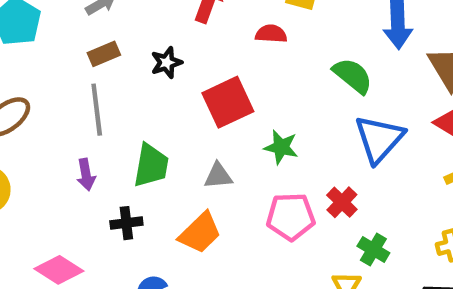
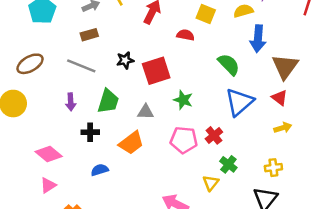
black star: (166, 63) -> (125, 60), moved
gray line: (97, 110) -> (81, 66), turned -68

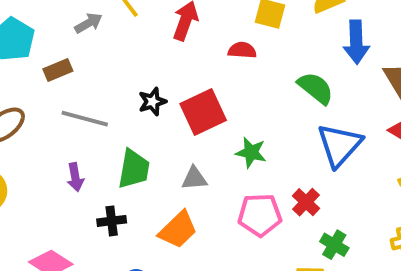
brown rectangle: (89, 35) -> (58, 70), moved

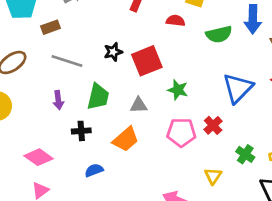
green semicircle: (316, 88) -> (219, 34), moved, turned 125
green cross: (334, 245) -> (245, 154), moved

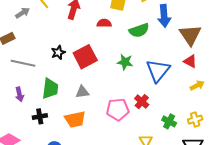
green star: (178, 90) -> (125, 62), moved
orange trapezoid: (126, 139) -> (75, 119), turned 35

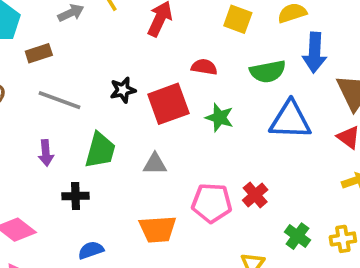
red semicircle: (104, 23) -> (204, 67), moved
green star: (125, 62) -> (219, 118), moved
blue triangle: (158, 71) -> (290, 120), moved, turned 45
orange trapezoid: (75, 119) -> (158, 229), moved

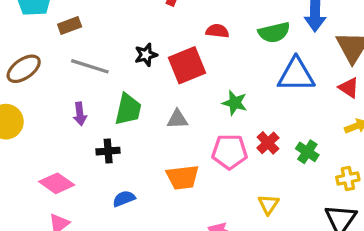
green star: (219, 118) -> (235, 103), moved
green cross: (297, 236) -> (307, 152), moved

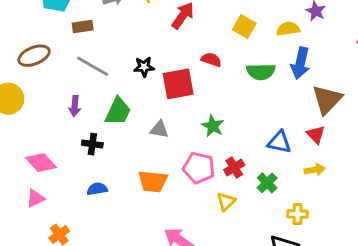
blue triangle: (296, 75) -> (279, 142), moved, size x0.7
yellow triangle: (268, 204) -> (226, 202), moved

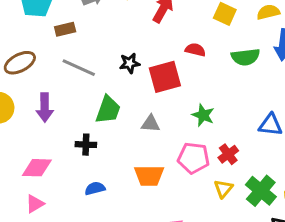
purple arrow: (75, 106) -> (45, 107), moved, size x1.4
pink diamond: (41, 163) -> (37, 168), turned -40
green cross: (267, 183) -> (261, 191), moved, size x1.5

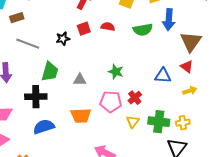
red square: (165, 77) -> (84, 29), moved, size x0.6
black cross: (86, 145) -> (36, 97), size x1.5
blue semicircle: (95, 188) -> (44, 127), size x1.5
green cross: (261, 191) -> (159, 122), turned -30

